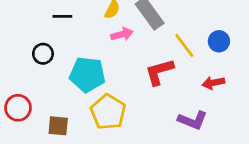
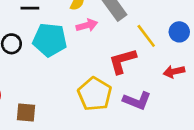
cyan pentagon: (87, 75) -> (50, 40), moved
yellow pentagon: (108, 112) -> (95, 94), moved
purple L-shape: (193, 120) -> (137, 101), moved

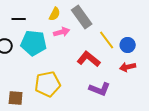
blue circle: (179, 32) -> (128, 45), moved
red L-shape: (122, 61) -> (89, 59), turned 55
yellow pentagon: (95, 94) -> (48, 84), moved, turned 30

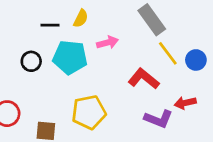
yellow semicircle: (55, 14) -> (81, 18), moved
gray rectangle: (82, 17) -> (152, 20), moved
red arrow: (128, 67) -> (185, 103), moved

